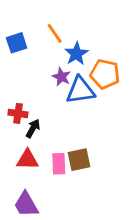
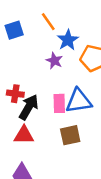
blue triangle: (80, 90) -> (79, 101), moved
black arrow: (33, 128) -> (29, 107), size x1.5
pink rectangle: (59, 164) -> (59, 103), moved

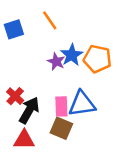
blue star: (68, 40) -> (72, 55), moved
red cross: (15, 94) -> (15, 96), turned 35
brown square: (70, 135) -> (61, 128), moved, turned 35

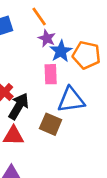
purple star: (56, 61) -> (47, 38), moved
pink rectangle: (61, 106) -> (51, 74), moved

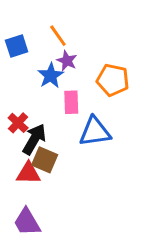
blue star: (61, 51) -> (51, 76), moved
brown square: (51, 124) -> (45, 160), moved

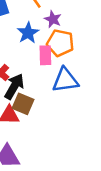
purple star: (67, 61) -> (53, 19), moved
orange pentagon: (113, 80) -> (60, 43), moved

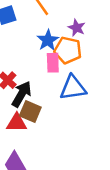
purple star: (53, 19) -> (77, 28), moved
blue star: (28, 33) -> (48, 40), moved

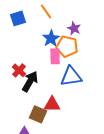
brown square: (30, 112) -> (38, 114), moved
red triangle: (17, 123) -> (52, 104), moved

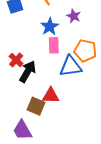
orange pentagon: (67, 46) -> (85, 51), moved

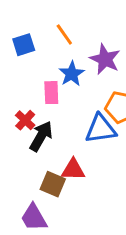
purple star: (74, 16) -> (105, 59), size x1.5
pink rectangle: (54, 45) -> (51, 93), moved

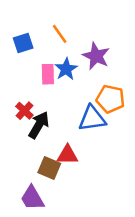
pink rectangle: (51, 93) -> (48, 74), moved

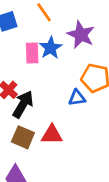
blue triangle: (92, 119) -> (77, 98), size x0.6
brown square: (49, 168) -> (23, 137), moved

